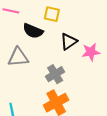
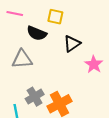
pink star: (91, 52) -> (94, 64), moved, turned -30
gray cross: (55, 74) -> (35, 97), moved

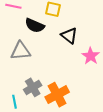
black triangle: (72, 44) -> (69, 36), turned -48

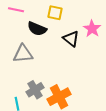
pink star: (91, 56) -> (92, 29), moved

